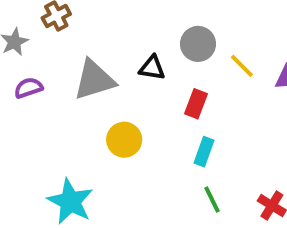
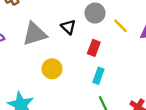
black triangle: (152, 68) -> (68, 27), turned 35

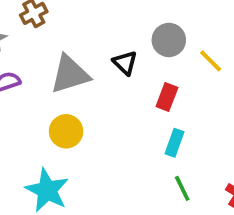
yellow circle: (52, 69) -> (66, 131), moved

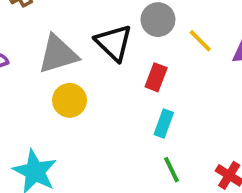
black triangle: (125, 63) -> (114, 43), size x1.5
yellow circle: (66, 131) -> (70, 100), moved

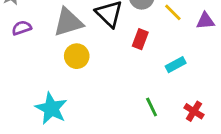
cyan rectangle: (164, 123) -> (176, 65), moved, turned 42

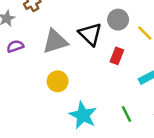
yellow circle: (77, 56) -> (58, 81), moved
cyan star: (51, 108) -> (83, 115), moved

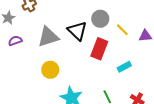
red rectangle: (117, 56) -> (99, 49), size x1.5

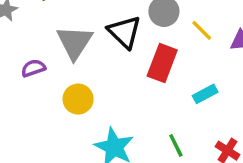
gray triangle: (48, 37) -> (75, 42), turned -40
purple semicircle: (15, 41) -> (33, 68), moved

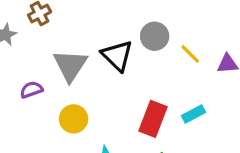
red rectangle: (162, 63) -> (153, 119), moved

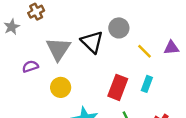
yellow line: (190, 54) -> (145, 51), moved
cyan rectangle: (194, 114) -> (147, 84), turned -42

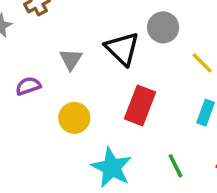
gray triangle: (58, 49) -> (71, 59), size x0.6
red rectangle: (118, 87) -> (140, 105), moved

